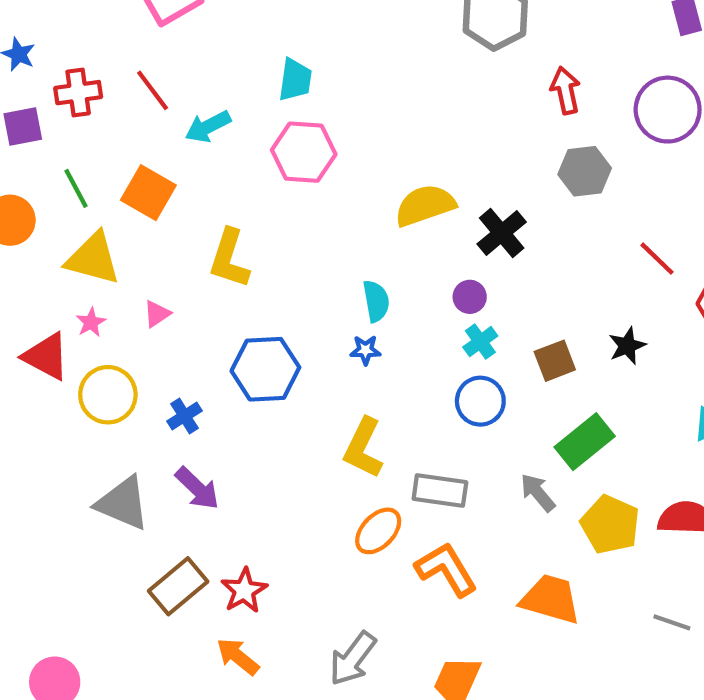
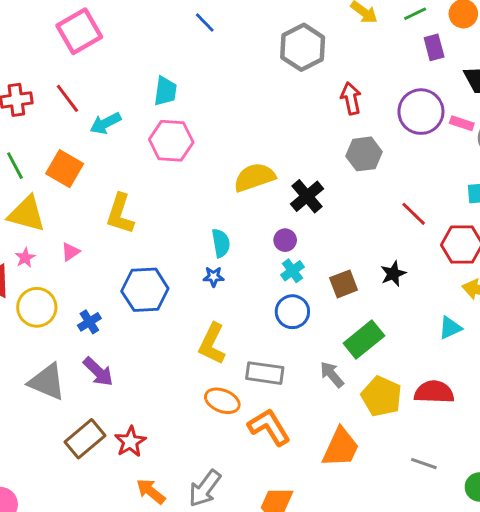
orange ellipse: (378, 531) -> (222, 401), turned 68
orange trapezoid: (551, 599) -> (341, 448), turned 99
orange arrow: (238, 657) -> (151, 491), moved

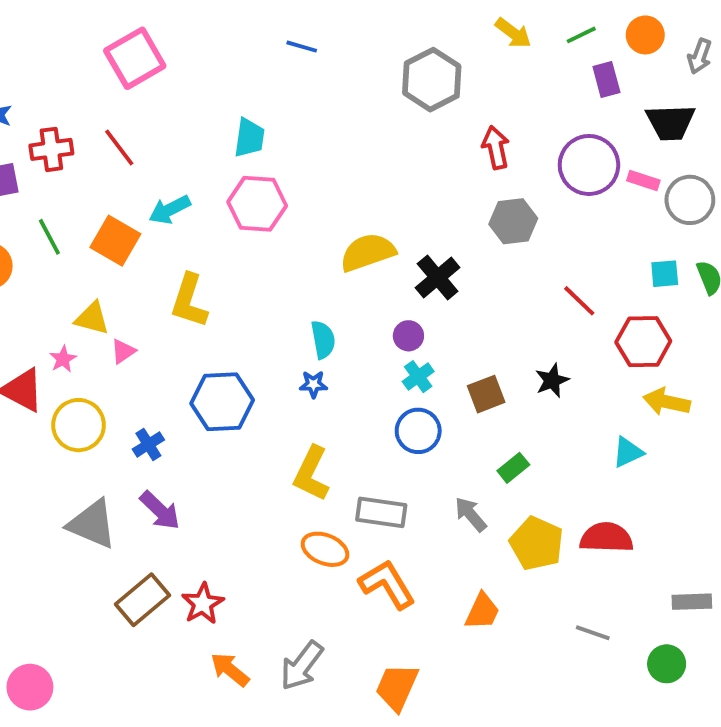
blue line: (205, 22) -> (302, 47), turned -30
cyan arrow: (105, 123) -> (170, 210), moved
yellow triangle: (27, 214) -> (92, 318), moved, size x0.7
green rectangle: (364, 339) -> (513, 468), size x0.6
orange trapezoid: (341, 448) -> (482, 611), size x0.7

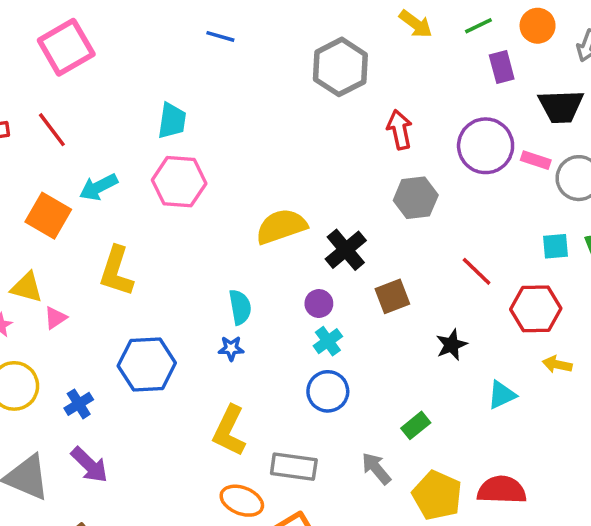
brown square: (486, 394) -> (392, 296), moved
yellow arrow: (667, 402) -> (557, 364), size x0.7
cyan triangle: (628, 452) -> (502, 395), moved

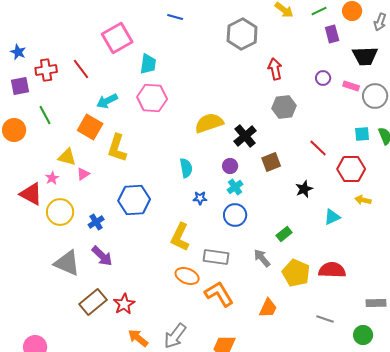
pink square: (66, 47) -> (117, 38), moved
purple circle: (486, 146) -> (323, 78), size x0.5
orange square: (48, 216) -> (90, 127), moved
blue star: (231, 348) -> (200, 198), moved

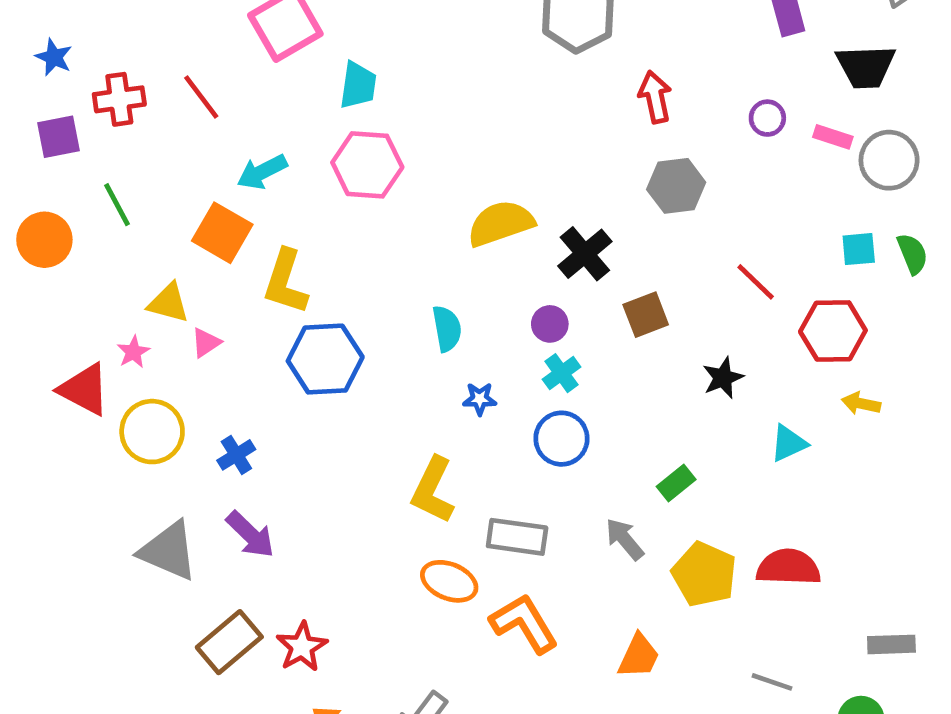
blue hexagon: (134, 200) -> (325, 359), moved

